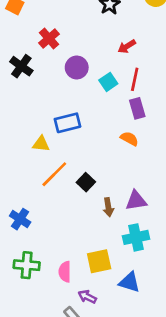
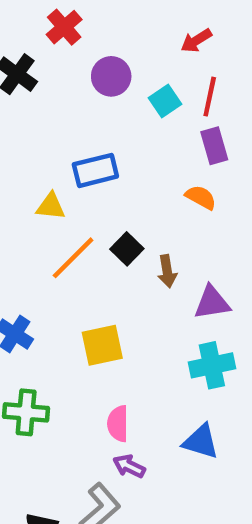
black square: (86, 182) -> (127, 249), moved
brown arrow: (108, 207) -> (167, 271), moved
yellow square: (99, 261) -> (102, 345), moved
pink semicircle: (65, 272) -> (118, 424), moved

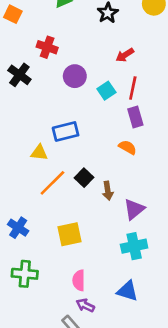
red cross: (64, 27) -> (47, 47), turned -30
purple triangle: (212, 303) -> (134, 209), turned -30

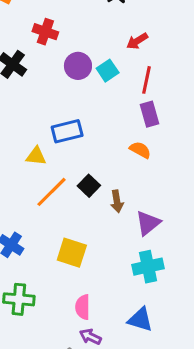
cyan square: (106, 91) -> (108, 71), moved
yellow square: (70, 234) -> (72, 253), turned 30

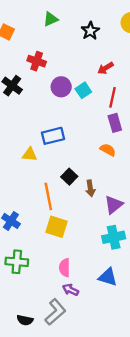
orange line: (52, 192) -> (48, 196), moved, turned -56

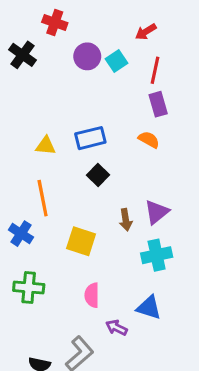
blue rectangle: (53, 136) -> (90, 138), moved
brown arrow: (90, 188) -> (126, 220), moved
orange line: (48, 196) -> (43, 198), moved
purple arrow: (70, 290) -> (116, 328), moved

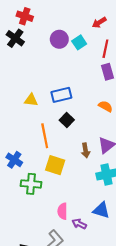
red cross: (55, 22) -> (25, 16), moved
orange semicircle: (149, 140) -> (105, 106), moved
orange line: (43, 198) -> (45, 136), moved
green cross: (29, 288) -> (31, 184), moved
pink semicircle: (92, 295) -> (62, 211), moved

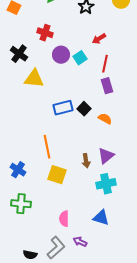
red cross: (25, 16) -> (45, 33), moved
yellow triangle: (31, 100) -> (34, 79), moved, size x1.5
black square: (67, 120) -> (84, 109), moved
green cross: (31, 184) -> (21, 204), moved
purple arrow: (79, 224) -> (80, 242), moved

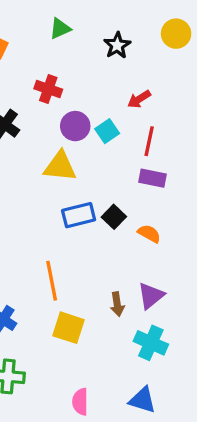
yellow triangle: (34, 79) -> (60, 166), moved
purple rectangle: (107, 86) -> (153, 178), turned -63
cyan cross: (106, 184) -> (151, 343), turned 36

